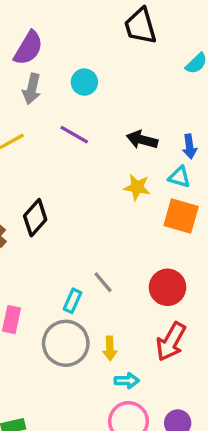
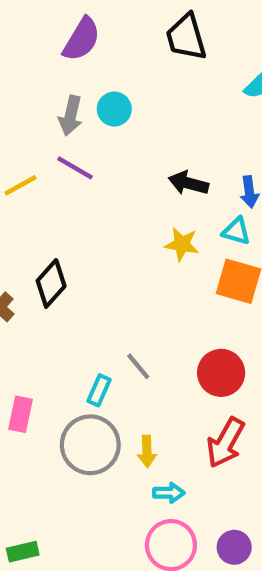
purple semicircle: (28, 48) -> (82, 39), moved
gray arrow: (32, 89) -> (71, 116), moved
purple line: (74, 135) -> (75, 168), moved

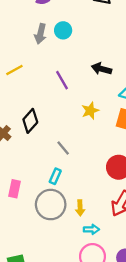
purple line: (75, 168) -> (62, 80), moved, turned 30
yellow star: (182, 244) -> (90, 111), moved, turned -30
gray line: (138, 366) -> (63, 148), moved

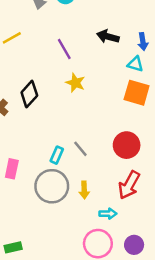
yellow star: (90, 111) -> (75, 83), moved, turned -30
gray line: (63, 148) -> (80, 149), moved
cyan arrow: (91, 229) -> (108, 214), moved

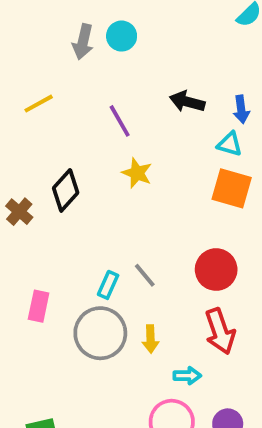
red arrow: (129, 185) -> (220, 331), turned -48

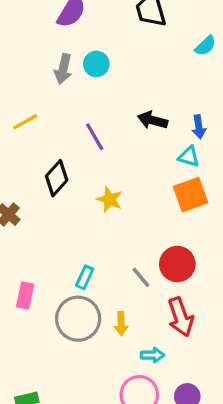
yellow star: (137, 173) -> (110, 200), moved
orange square: (232, 188) -> (191, 195), turned -36
black diamond: (66, 190) -> (57, 178), moved
gray line: (145, 275) -> (141, 277), moved

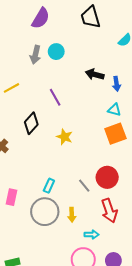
black arrow: (153, 120) -> (95, 74), moved
blue arrow: (199, 127) -> (116, 84), moved

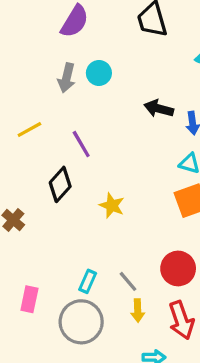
purple line: (55, 97) -> (81, 144), moved
gray line: (84, 186) -> (128, 281), moved
yellow arrow: (72, 215) -> (138, 311), moved

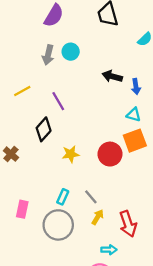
yellow star: (112, 205) -> (71, 154), moved, turned -30
red circle: (178, 268) -> (110, 154), moved
yellow arrow: (138, 311) -> (98, 217), turned -147

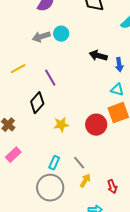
gray arrow: (48, 55) -> (41, 37), turned 60
pink rectangle: (22, 209) -> (13, 155), moved, turned 35
red arrow: (128, 224) -> (112, 187), size x0.6

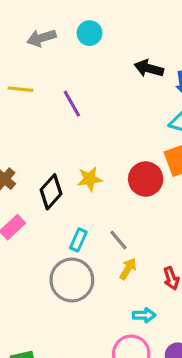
gray arrow: (41, 37) -> (41, 38), moved
yellow line: (18, 69) -> (21, 89), turned 35
black diamond: (37, 103) -> (51, 192), moved

